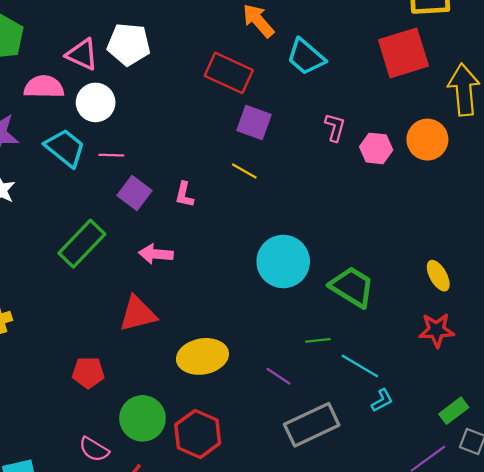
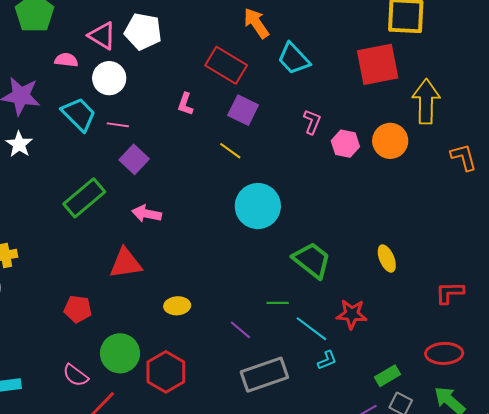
pink semicircle: (44, 87) -> (66, 60), size x0.7
pink L-shape: (184, 195) -> (185, 104), moved
cyan circle: (283, 261) -> (258, 206), moved
red star: (437, 330) -> (352, 314), moved
yellow ellipse: (202, 356) -> (177, 306), size x0.6

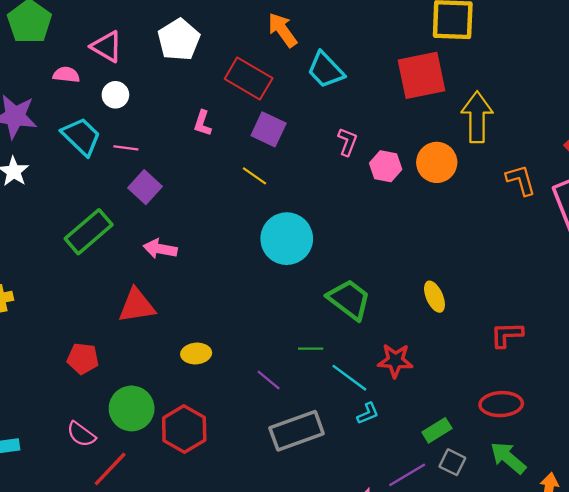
white pentagon: (143, 31) -> (179, 40), moved, turned 30
white circle: (109, 78) -> (115, 95), size x0.7

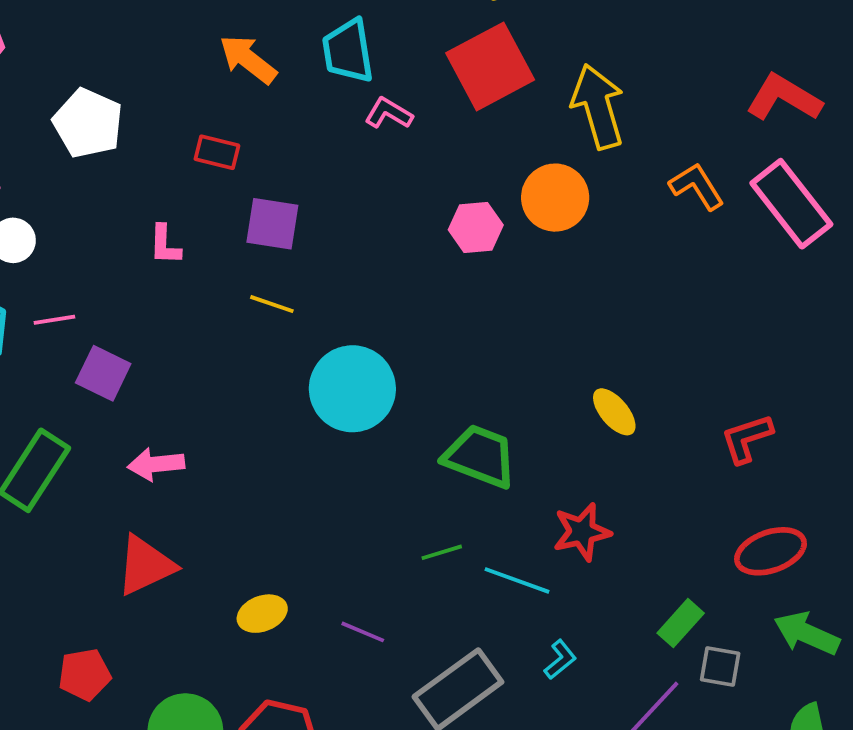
cyan trapezoid: (326, 70) -> (348, 51), moved, turned 51
red rectangle: (249, 79) -> (217, 152), size x0.6
pink L-shape: (347, 142) -> (389, 113), moved, turned -64
purple line: (269, 380) -> (363, 632), moved
cyan L-shape: (368, 413) -> (560, 660), moved

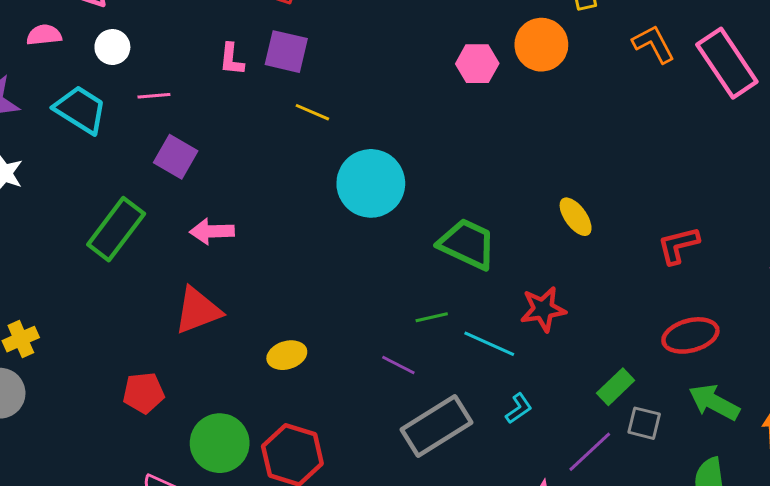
purple square: (272, 224) -> (286, 52), moved
pink line: (54, 320) -> (154, 96), moved
purple line: (363, 632) -> (398, 365), moved

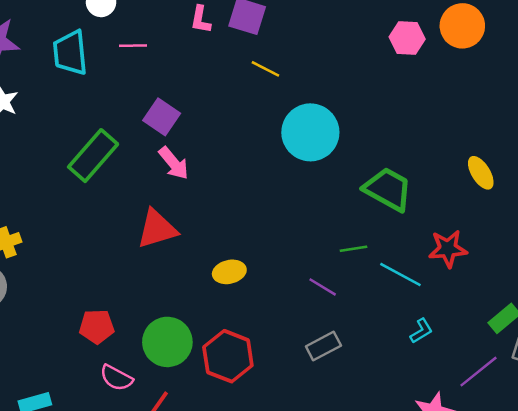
cyan trapezoid: (80, 110) -> (70, 53), turned -132
purple square: (176, 157) -> (162, 117), moved
pink arrow: (212, 231) -> (174, 163), turned -132
red pentagon: (144, 393) -> (97, 327), moved
gray rectangle: (436, 426) -> (323, 346), moved, size x0.6

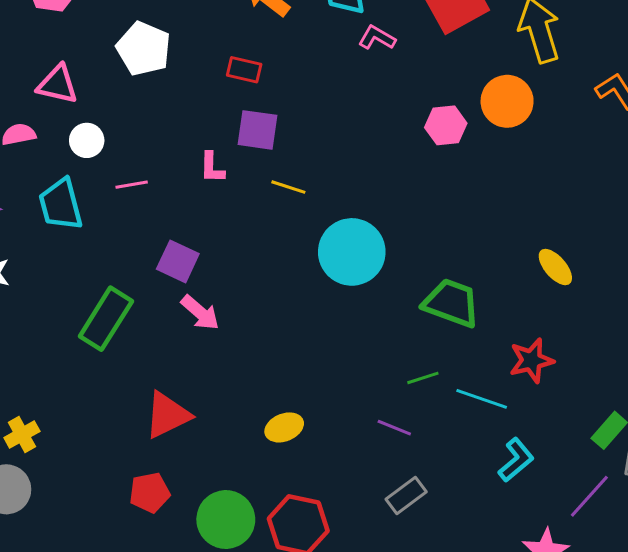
pink L-shape: (201, 19) -> (212, 168), moved
red triangle: (157, 229) -> (167, 415), moved
red pentagon: (97, 327) -> (150, 493), moved
cyan L-shape: (421, 331) -> (516, 460), size x1.4

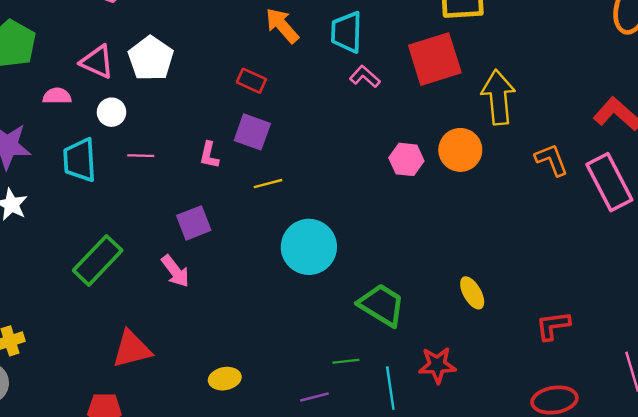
white pentagon: (144, 49) -> (151, 58), moved
yellow line: (288, 187) -> (268, 184), turned -44
purple square: (178, 261) -> (194, 223), moved, turned 32
cyan line: (482, 399) -> (390, 388), turned 51
purple line: (394, 428) -> (314, 397), turned -48

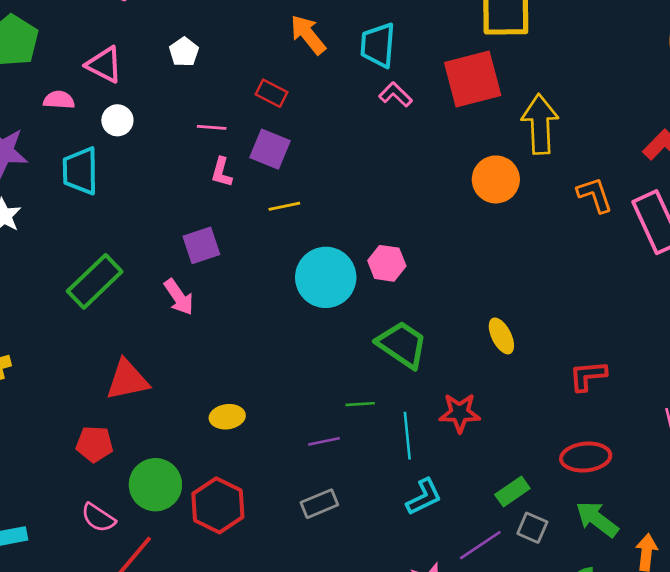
white pentagon: (151, 58) -> (184, 52), moved, size x0.6
pink line: (141, 156) -> (212, 127), moved
pink hexagon: (406, 159) -> (387, 263), moved

